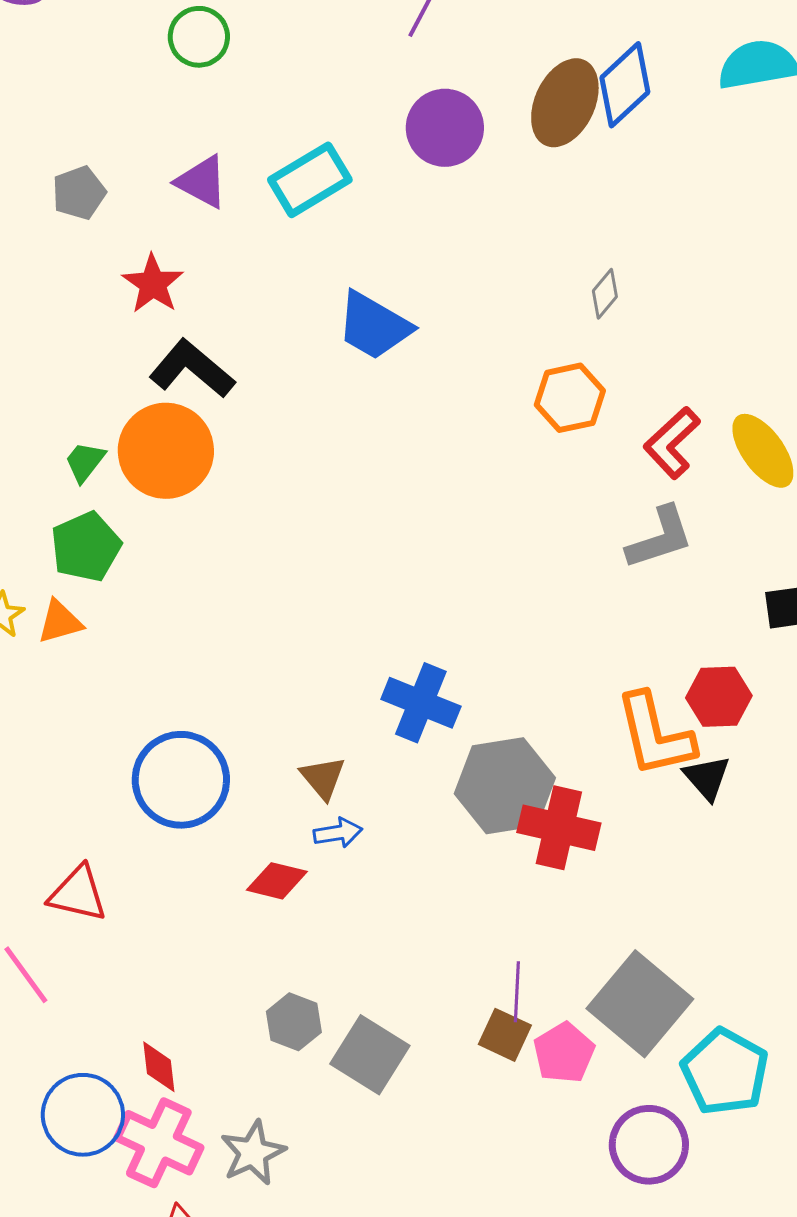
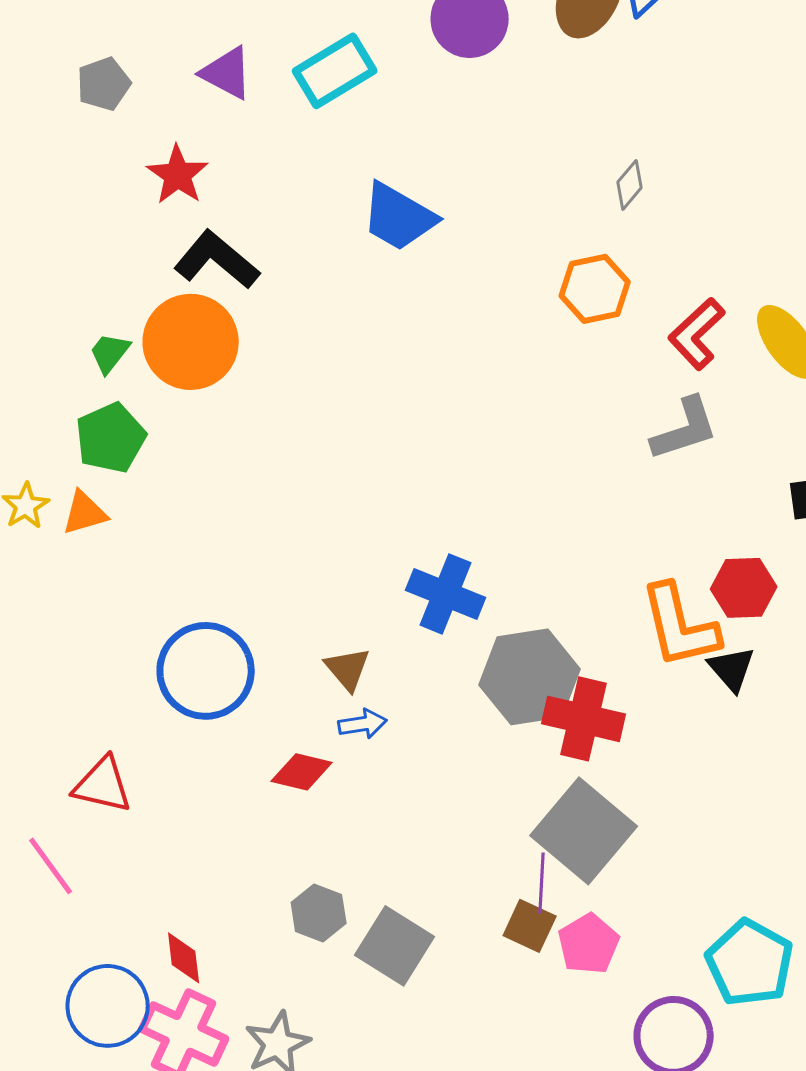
gray square: (640, 1004) -> (584, 831), moved

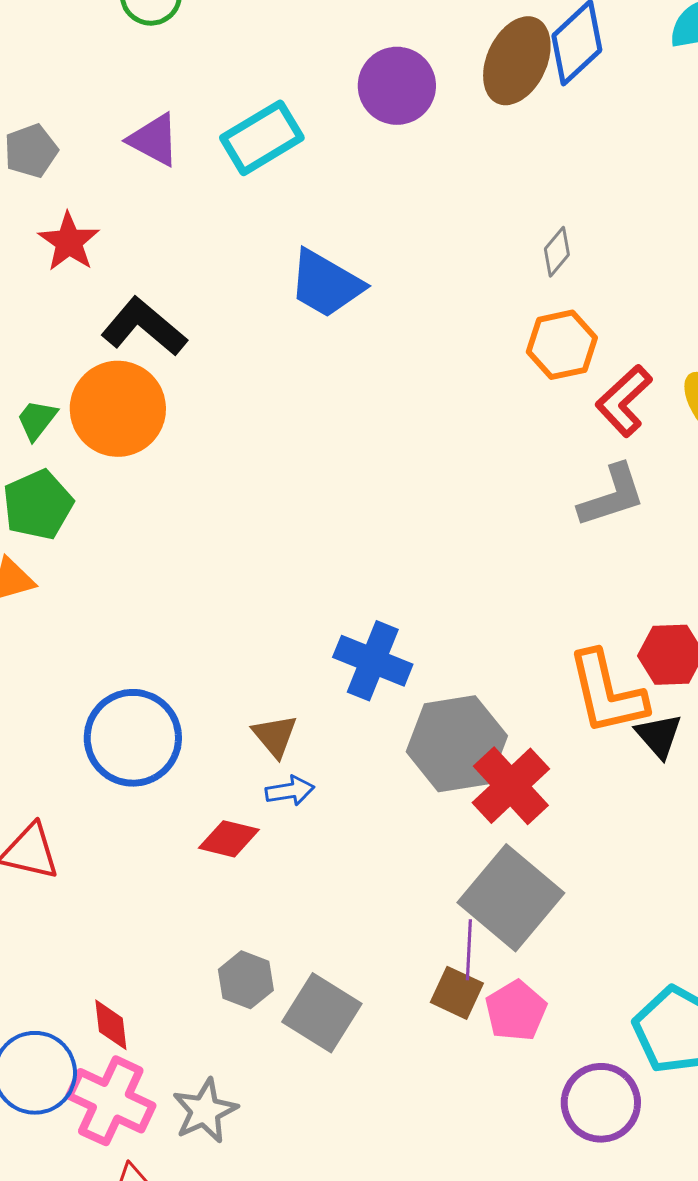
red star: (178, 175) -> (69, 242), moved
orange hexagon: (595, 289) -> (562, 345), moved
red cross: (584, 719) -> (511, 786), turned 34

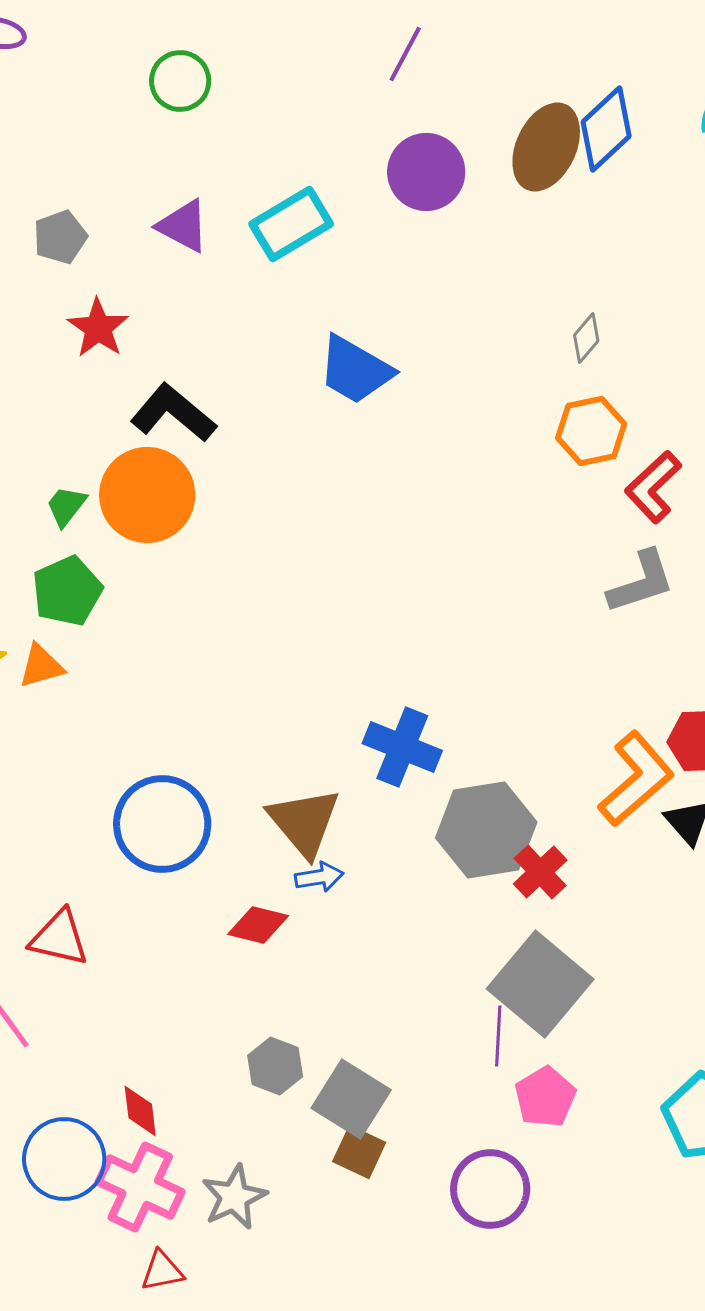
orange L-shape: (607, 693) -> (636, 779), turned -118
brown triangle: (275, 736) -> (304, 822), size x1.6
red cross: (511, 786) -> (540, 872), size x0.7
brown square: (457, 993) -> (359, 1152), moved
purple circle: (601, 1103) -> (490, 1189), moved

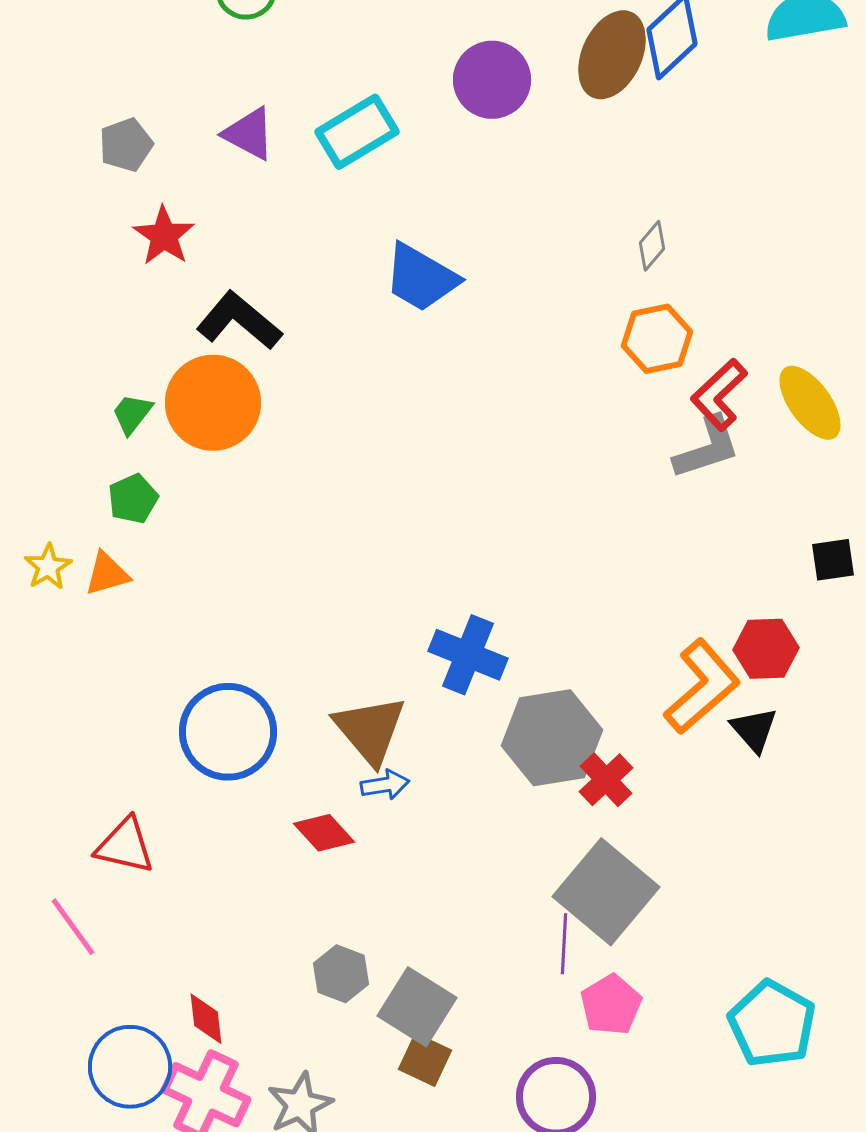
gray L-shape: (641, 582) -> (707, 448), moved
green pentagon: (67, 591) -> (133, 499), size x0.7
red diamond: (258, 925) -> (324, 833), turned 34

